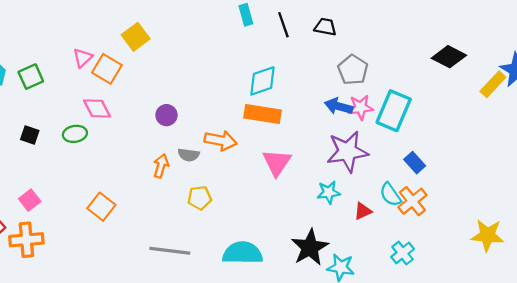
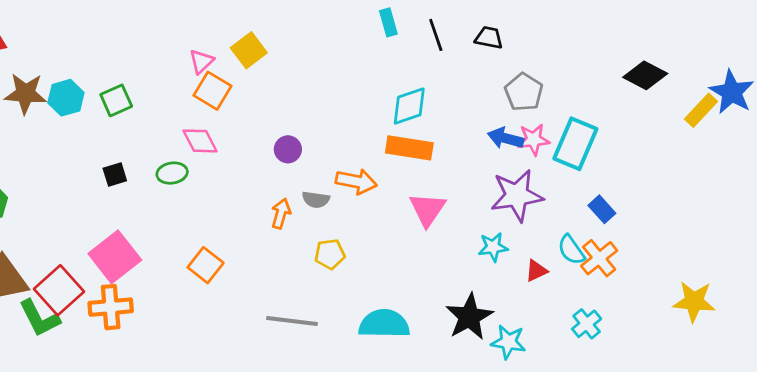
pink triangle: (83, 58) -> (201, 61), moved
black square: (30, 135) -> (115, 174), turned -36
pink square: (30, 200) -> (115, 257), size x1.8

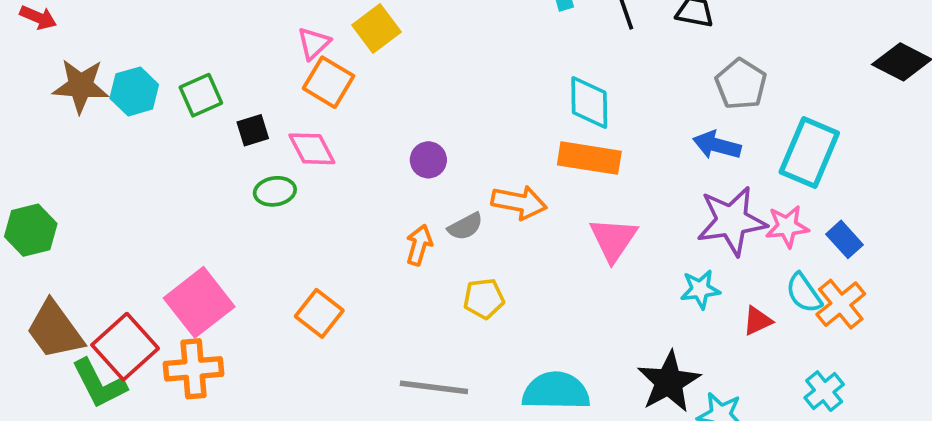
cyan diamond: (409, 106) -> (589, 103), turned -72
pink star: (534, 140) -> (787, 226), moved
black square: (115, 174) -> (253, 130), moved
gray semicircle: (316, 200) -> (465, 226), turned -36

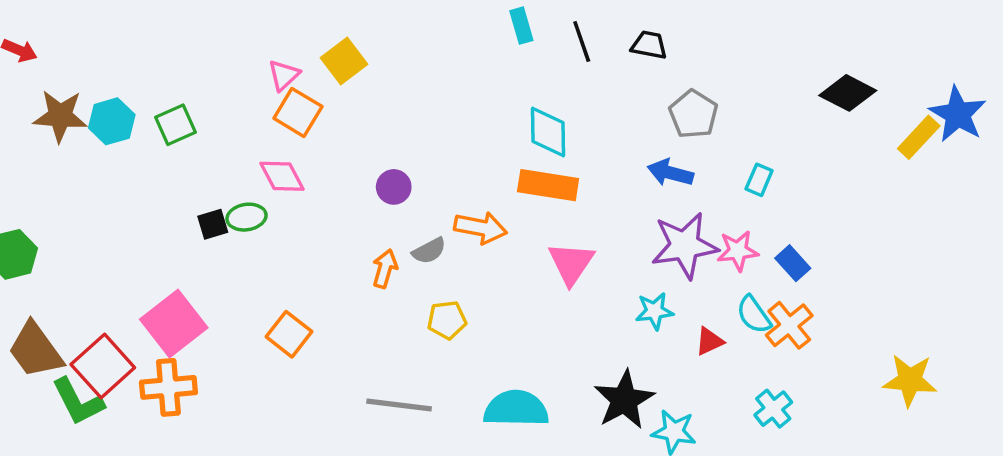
black square: (253, 130) -> (213, 224), moved
cyan rectangle: (809, 152) -> (759, 180), size x0.5

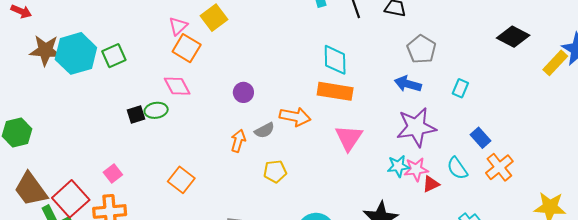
cyan hexagon: (112, 121) -> (76, 53), size x1.5
pink star: (738, 251) -> (416, 169), moved
pink square: (174, 324) -> (113, 174), size x0.5
orange cross: (789, 325) -> (499, 167), moved

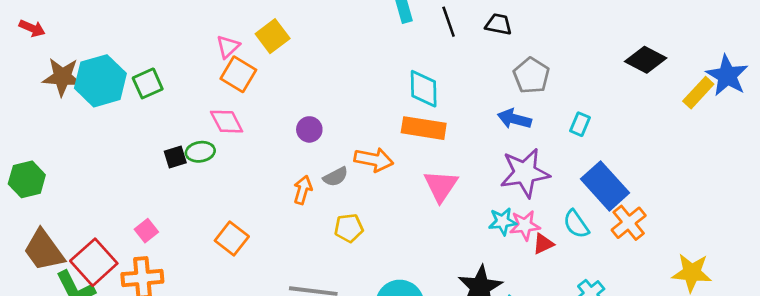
blue rectangle: (480, 138) -> (605, 186), size x1.8

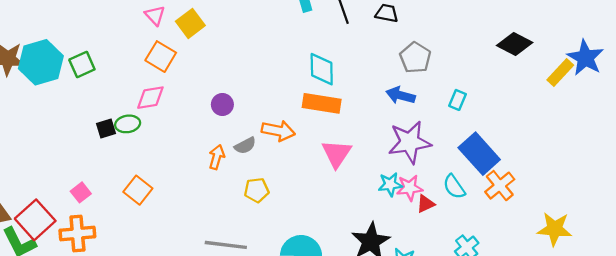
pink triangle: (228, 47) -> (155, 15), moved, turned -30
pink diamond: (227, 122) -> (150, 98), turned -72
orange square: (232, 238) -> (138, 190), moved

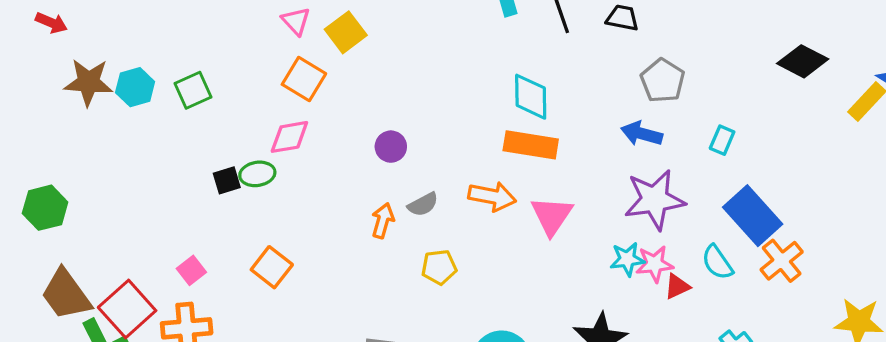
cyan hexagon: (41, 62) -> (135, 87), size x0.6
orange arrow: (278, 131) -> (492, 196), moved

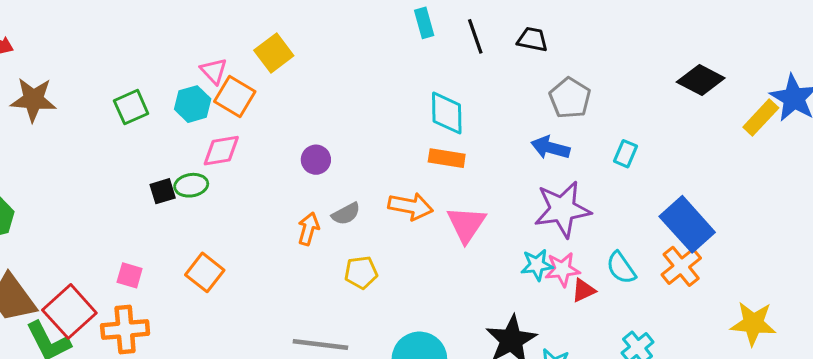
pink triangle: (296, 21) -> (214, 71), moved
cyan hexagon: (135, 87) -> (193, 104), moved
orange rectangle: (531, 145) -> (447, 158), size x0.7
blue rectangle: (753, 216) -> (687, 224), moved
pink square: (191, 270) -> (130, 275), turned -36

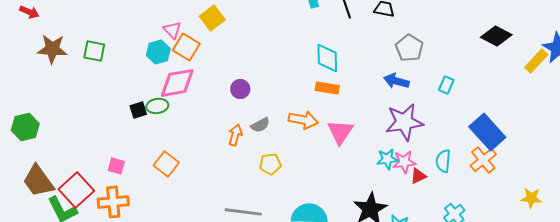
green square: (131, 107) -> (94, 51), moved, turned 35
pink diamond: (221, 151) -> (177, 83), size x1.4
cyan semicircle: (621, 268) -> (443, 161), turned 40
yellow star: (753, 323) -> (531, 198), size x0.7

